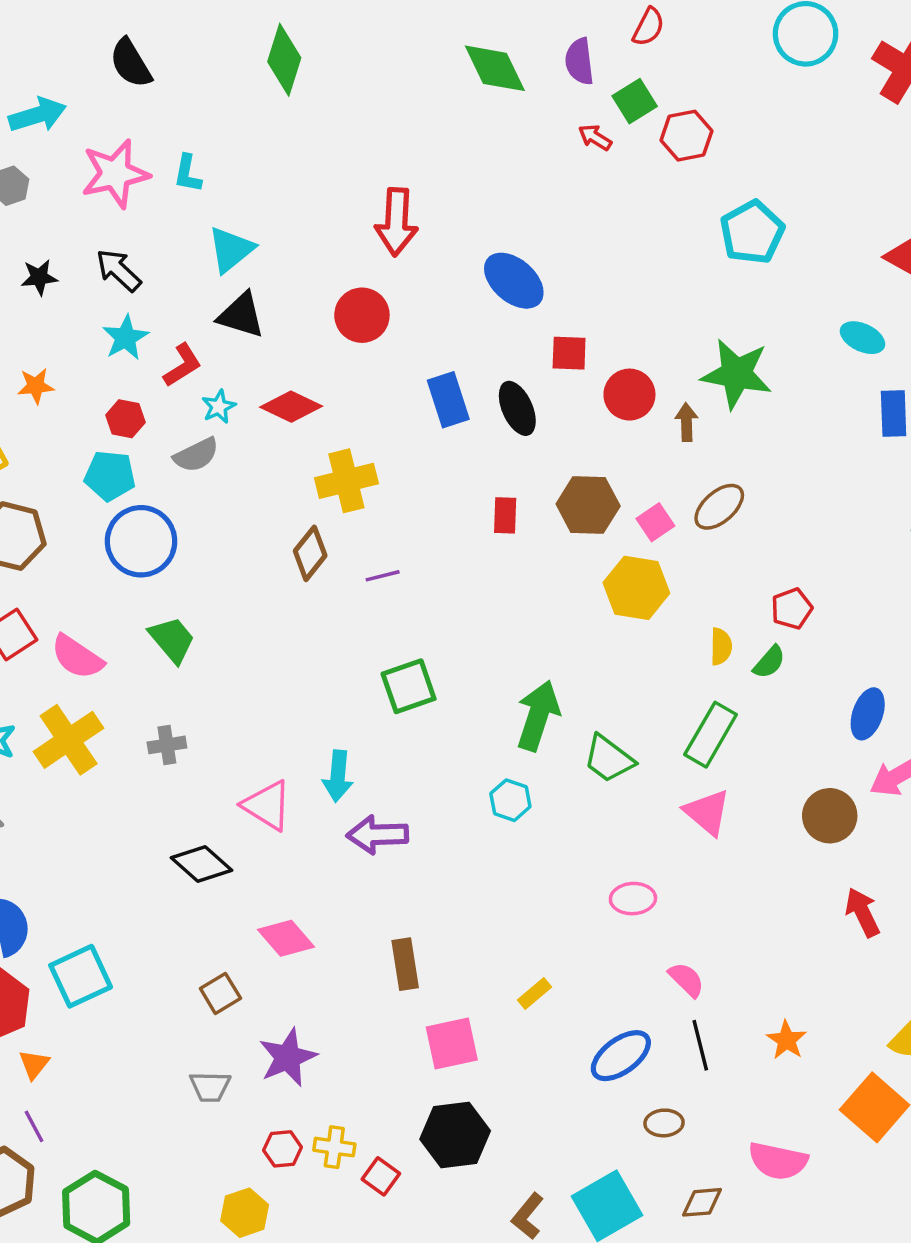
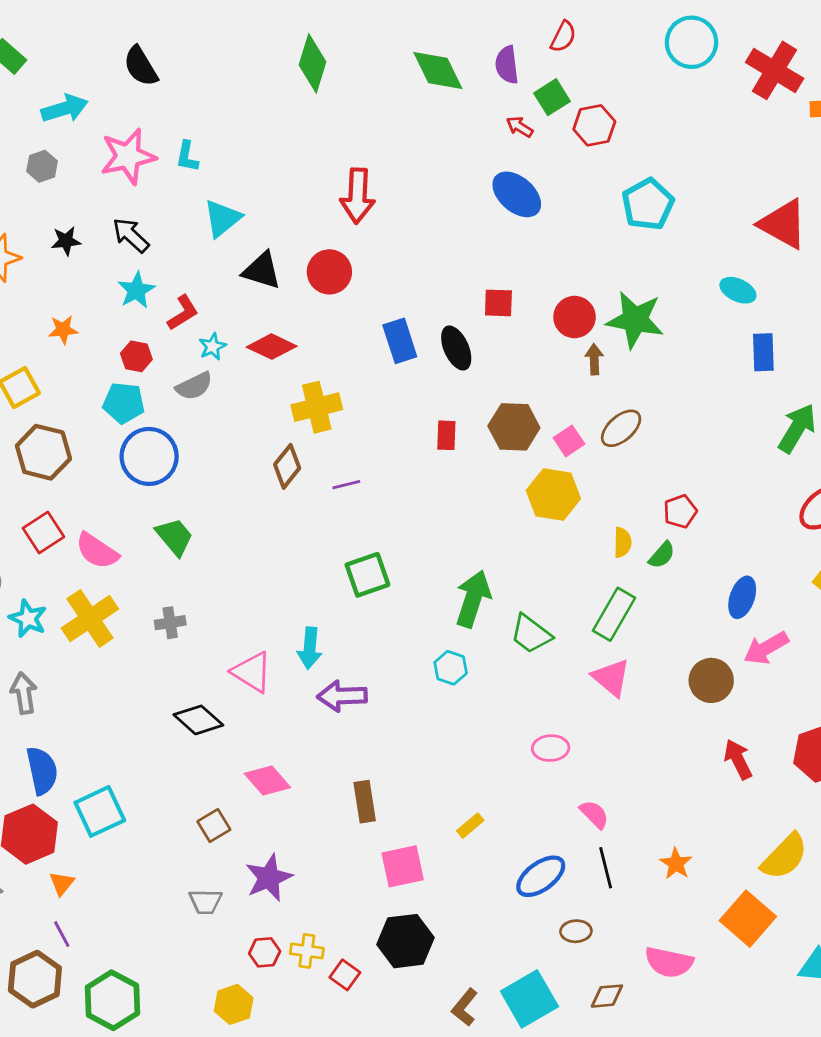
green diamond: (284, 60) -> (313, 63), moved
blue ellipse: (514, 281) -> (517, 194), moved
black triangle: (241, 315) -> (262, 270), moved
red circle: (629, 395) -> (575, 317), moved

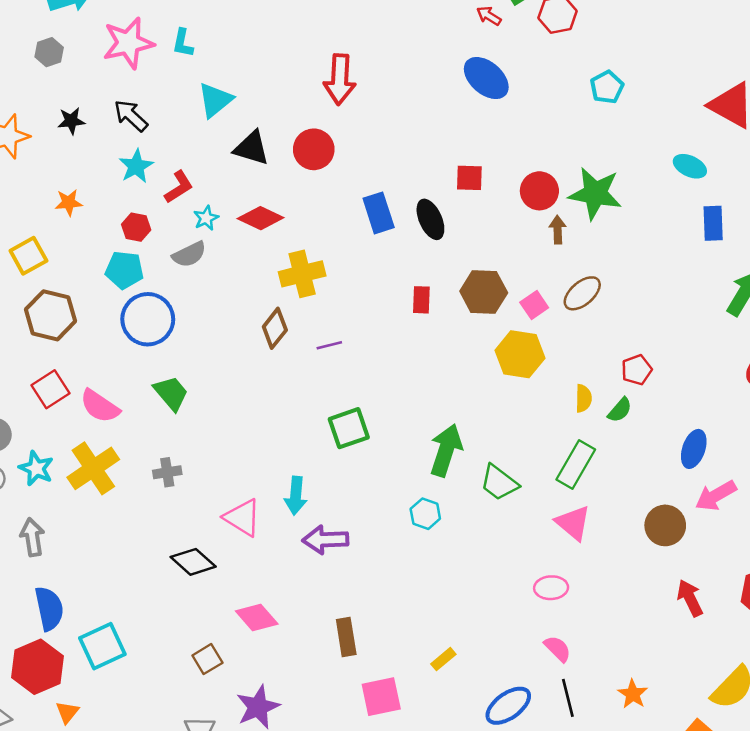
cyan pentagon: (648, 204) -> (607, 87), size x0.7
pink ellipse: (551, 748) -> (551, 588), moved

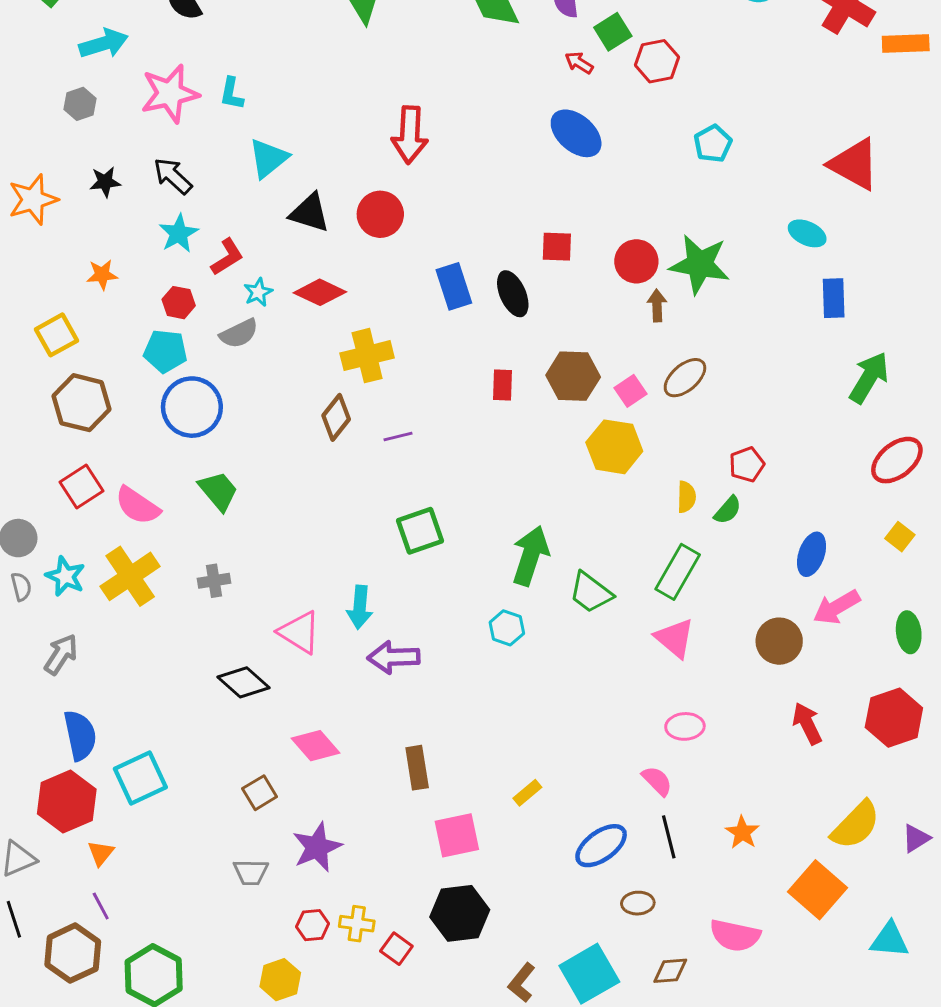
gray arrow: (32, 537) -> (61, 654), turned 42
pink ellipse: (551, 588) -> (685, 726), moved

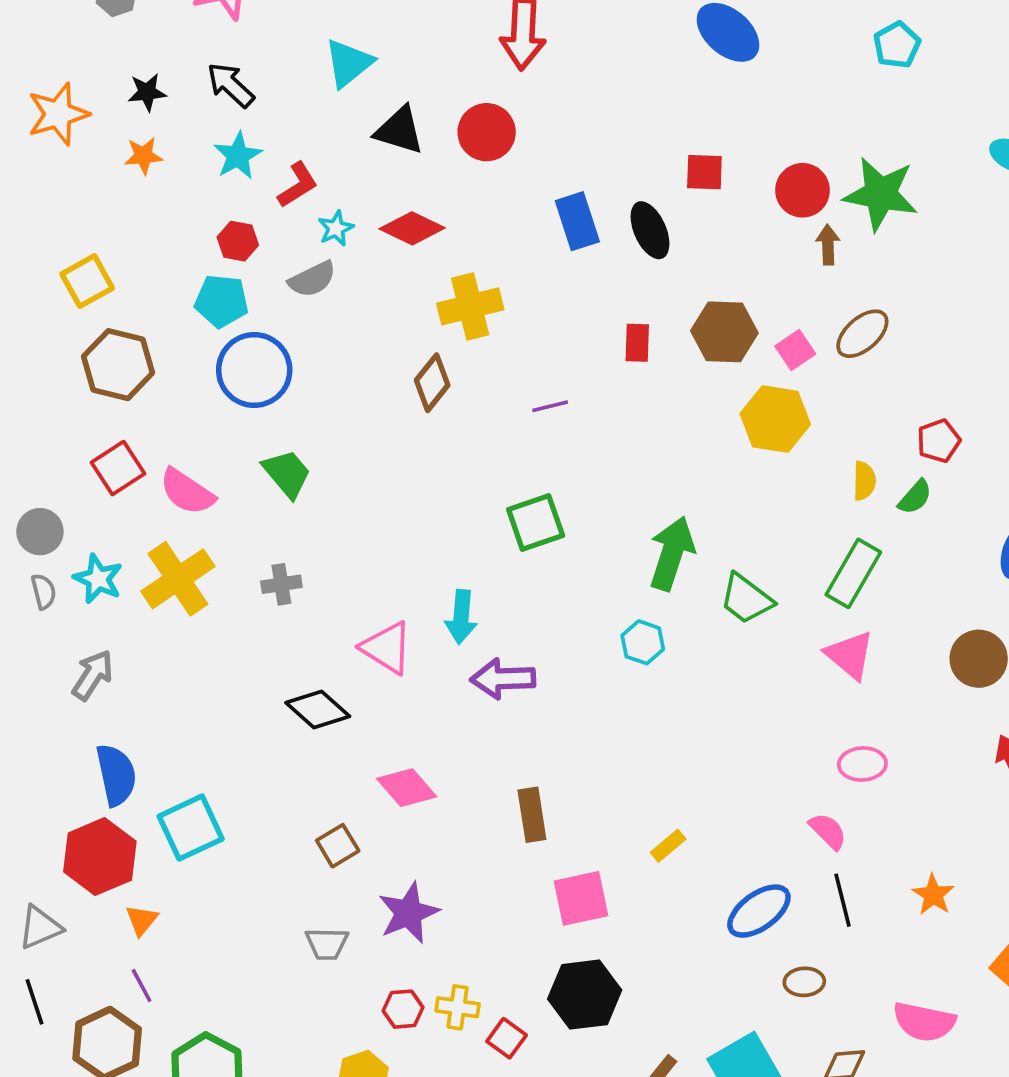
orange star: (102, 275) -> (143, 156), moved
purple line: (398, 437) -> (550, 406), moved

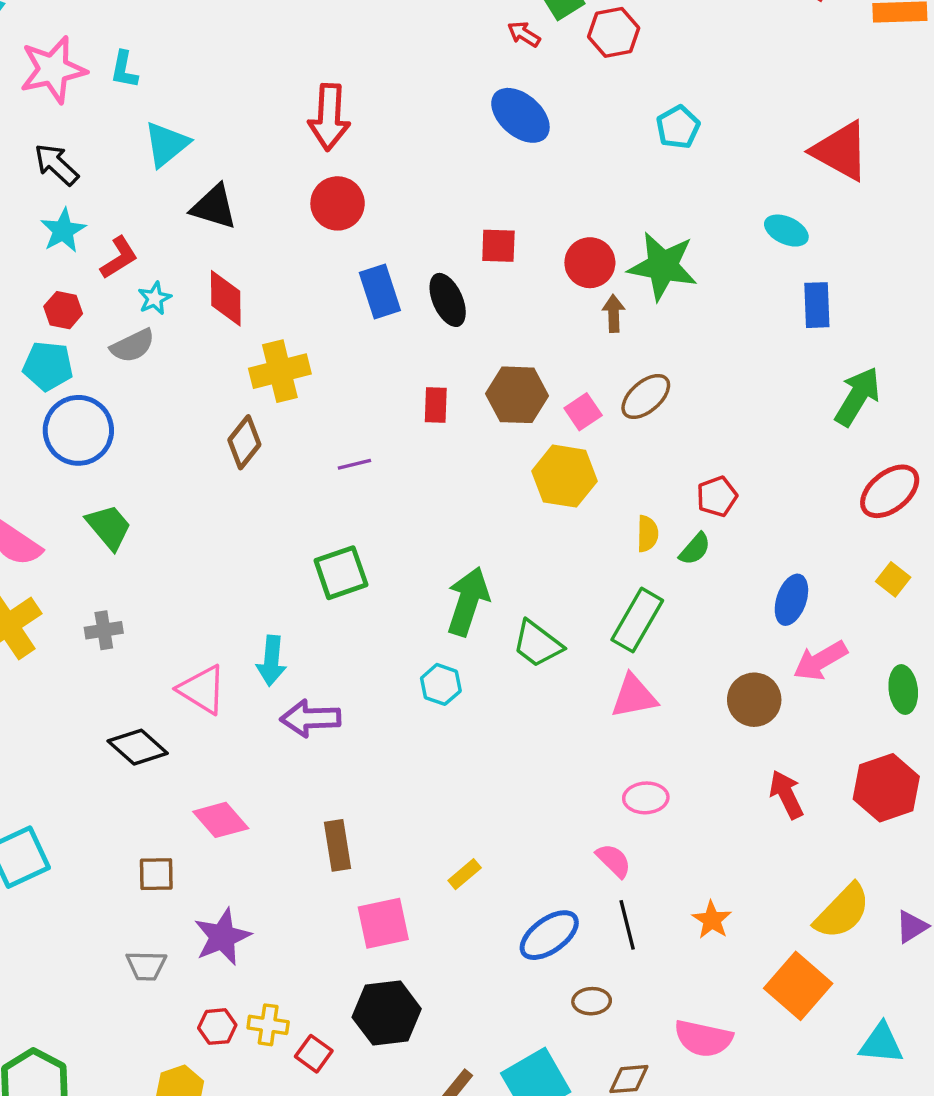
red circle: (487, 132) -> (338, 203), moved
red diamond: (412, 228) -> (226, 298), turned 64
pink triangle: (850, 655) -> (634, 696), turned -51
brown square: (338, 846) -> (156, 874), turned 30

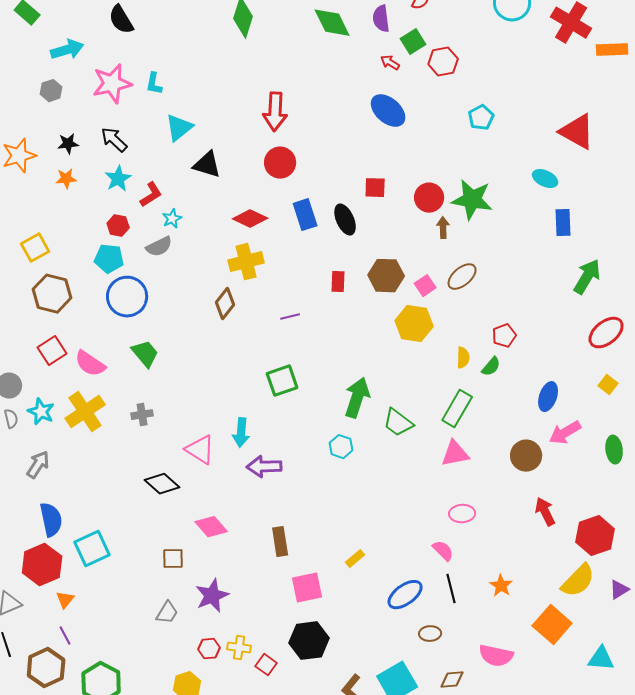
red diamond: (226, 298) -> (250, 219), moved, turned -64
red hexagon: (886, 788) -> (595, 536), moved
gray trapezoid: (146, 966) -> (167, 613), turned -60

